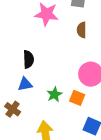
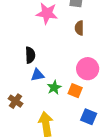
blue triangle: (25, 84) -> (37, 75), moved

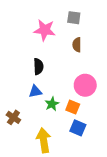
black semicircle: (30, 55) -> (38, 67), moved
blue square: (89, 117) -> (78, 128), moved

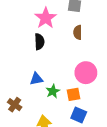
pink star: (45, 30) -> (46, 18), turned 30
black semicircle: (38, 67) -> (39, 42), moved
orange square: (73, 107) -> (74, 94), turned -32

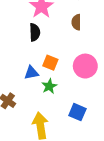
orange square: (74, 94) -> (50, 63), moved, turned 32

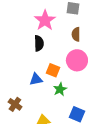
pink circle: (85, 66) -> (77, 60), moved
green star: (49, 86) -> (60, 89), moved

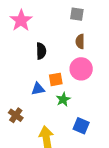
pink star: (45, 20) -> (21, 20), moved
orange square: (53, 70) -> (56, 79), turned -32

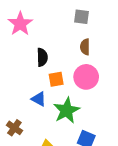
orange square: (56, 79) -> (56, 79), moved
blue triangle: (38, 89) -> (39, 99), turned 40
green star: (63, 99) -> (66, 110), size x1.6

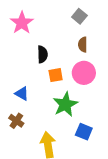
gray square: (82, 17) -> (79, 16), turned 32
blue triangle: (39, 99) -> (22, 94), moved

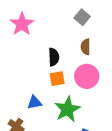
black semicircle: (42, 54) -> (54, 57), moved
blue triangle: (22, 94) -> (34, 102), moved, turned -40

